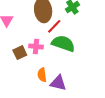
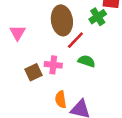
green semicircle: (63, 43) -> (87, 61), size x0.6

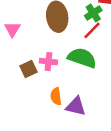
red line: (75, 40) -> (92, 30), moved
green semicircle: (87, 61) -> (82, 58), size x1.6

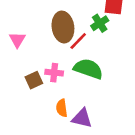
red line: (92, 30) -> (78, 41), moved

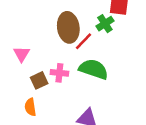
pink triangle: (17, 40) -> (22, 54), moved
orange semicircle: (62, 108) -> (30, 107), moved

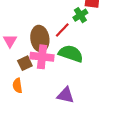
brown ellipse: (68, 27) -> (40, 39), moved
pink cross: (59, 73) -> (42, 57), size x1.5

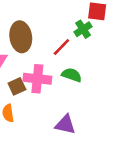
brown ellipse: (40, 39) -> (21, 37), moved
green semicircle: (71, 54) -> (72, 75), size x0.7

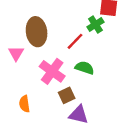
pink cross: (37, 79) -> (52, 71), turned 30
brown square: (17, 86) -> (67, 95), moved

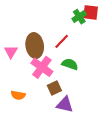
green cross: (95, 24) -> (79, 17), moved
brown ellipse: (37, 32) -> (35, 46), moved
orange semicircle: (24, 104) -> (18, 95), turned -72

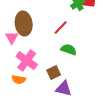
brown ellipse: (35, 46) -> (24, 24), moved
pink cross: (42, 67) -> (27, 61), moved

